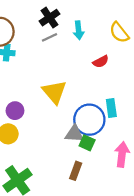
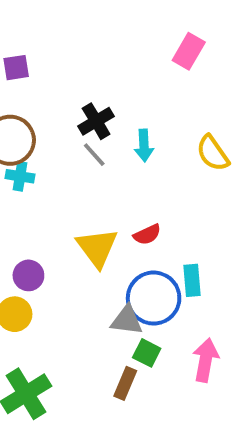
gray line: (50, 37) -> (94, 155), turned 70
red semicircle: (101, 62) -> (147, 235), moved
green square: (87, 143) -> (147, 353), moved

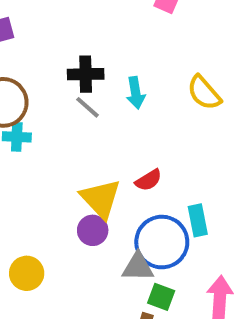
black cross: (96, 121) -> (86, 74), turned 36
purple circle: (28, 275) -> (93, 230), moved

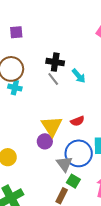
cyan arrow: (136, 93) -> (79, 76), turned -42
gray triangle: (138, 267) -> (64, 164), turned 42

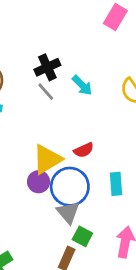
black cross: (55, 62) -> (47, 67), turned -30
yellow triangle: (52, 126) -> (47, 159), turned 35
blue circle: (79, 153) -> (70, 187), moved

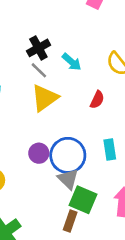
red semicircle: (84, 150) -> (97, 100), moved, turned -36
yellow triangle: (47, 159) -> (45, 98), moved
green square: (82, 236) -> (83, 200), size x1.5

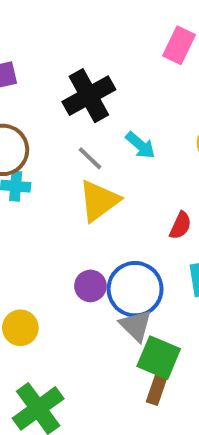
black cross: (38, 48) -> (89, 96), moved, size x1.4
red semicircle: (97, 100) -> (180, 225), moved
brown rectangle: (70, 221) -> (157, 388), moved

